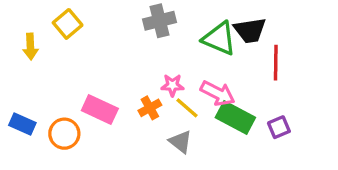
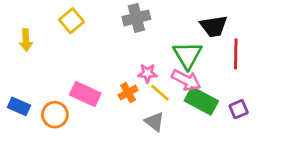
yellow square: (68, 24) -> (71, 21), moved
green triangle: (219, 38) -> (188, 55), moved, turned 36

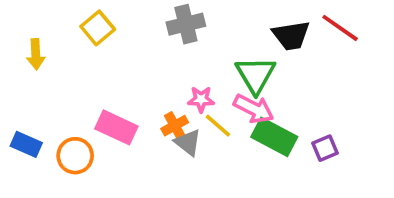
red line: (236, 54) -> (340, 28), moved, turned -56
gray triangle: (154, 122) -> (188, 143), moved

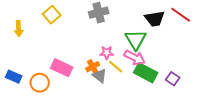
purple square: (325, 148) -> (173, 79), turned -32

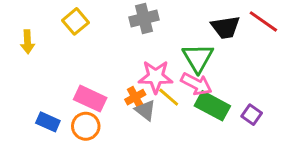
pink star: (107, 53) -> (156, 77), size x1.6
blue rectangle: (14, 77) -> (48, 122), moved
orange circle: (40, 83) -> (86, 126), moved

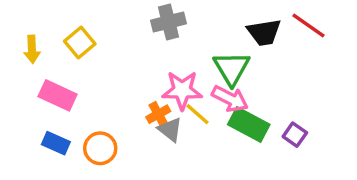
yellow square: (76, 21) -> (80, 42), moved
pink rectangle: (90, 99) -> (58, 95), moved

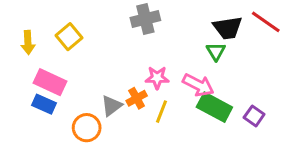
green triangle: (232, 68) -> (216, 51), moved, size x0.6
pink star: (182, 90) -> (157, 78), size x0.7
yellow line: (197, 114) -> (162, 112), moved, turned 70
gray triangle: (170, 130) -> (112, 106), moved, turned 45
blue rectangle: (56, 143) -> (44, 104), moved

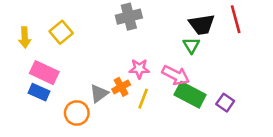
red line: (266, 22) -> (236, 19), turned 40

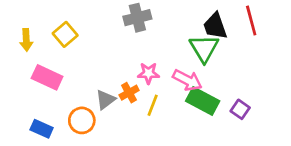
black trapezoid: (202, 24) -> (215, 26), turned 80
green triangle: (191, 45) -> (204, 48), size x1.6
blue rectangle: (39, 92) -> (42, 129), moved

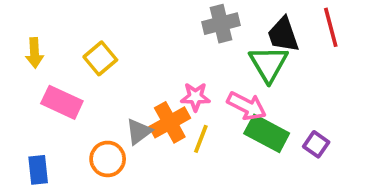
gray cross: (137, 18) -> (221, 24), moved
yellow square: (65, 34) -> (100, 58), moved
orange cross: (129, 93) -> (170, 122), size x1.5
blue rectangle: (42, 129) -> (38, 170), moved, turned 60

